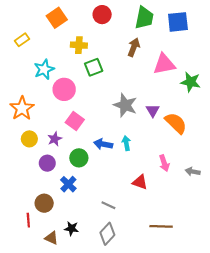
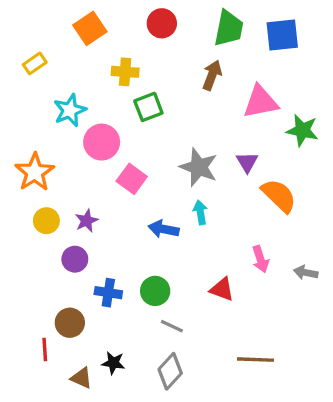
purple triangle: (153, 110) -> (247, 162), moved
pink square: (75, 121) -> (132, 179), moved
cyan arrow: (126, 143) -> (200, 212), moved
green circle: (79, 158) -> (155, 291), moved
blue cross: (68, 184) -> (108, 293), turned -35

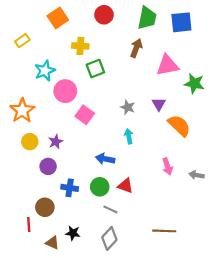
gray star: (199, 167) -> (128, 107), size x0.6
blue arrow: (164, 229) -> (105, 159), moved
red triangle: (222, 289) -> (126, 186), moved

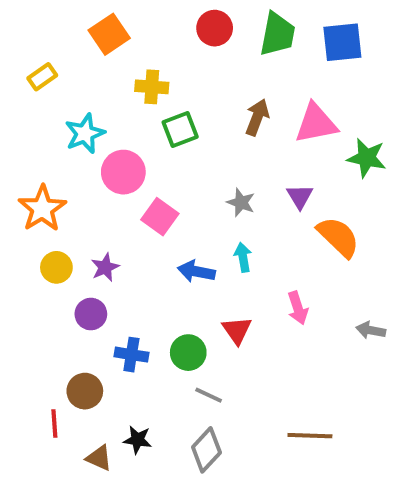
red circle: (104, 15) -> (215, 28), moved
brown arrow: (136, 48) -> (257, 117), moved
blue arrow: (105, 159) -> (196, 271), moved
pink arrow: (167, 166) -> (298, 308), moved
red triangle: (126, 186) -> (237, 330), moved, turned 35

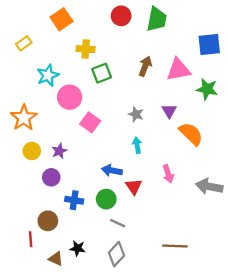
blue square: (342, 42) -> (209, 44), moved
blue arrow: (196, 271) -> (112, 170), moved
gray arrow: (371, 330) -> (209, 186), size x1.6

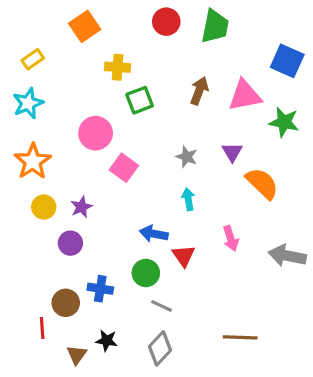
blue square: (209, 44) -> (287, 61), turned 30
cyan star: (48, 75) -> (28, 103), moved
blue cross: (74, 200) -> (100, 289), moved
brown triangle: (56, 259) -> (77, 355), turned 42

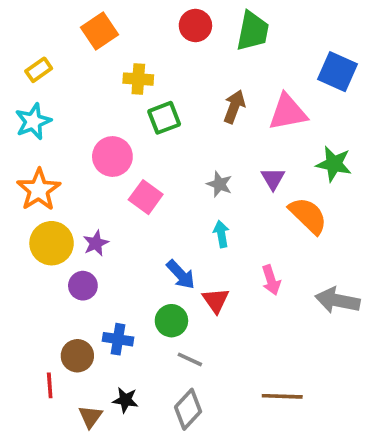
green star: (284, 122) -> (334, 164), moved
yellow circle: (44, 207) -> (52, 243), size x1.5
blue arrow: (154, 234) -> (181, 275), turned -144

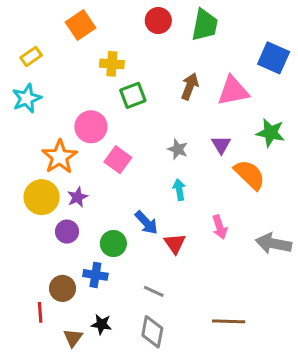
orange star: (39, 190) -> (60, 157), moved
green circle: (171, 321) -> (113, 244), moved
gray diamond: (188, 409) -> (152, 332), turned -32

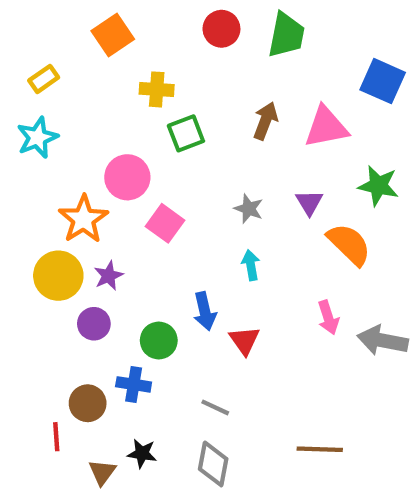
blue arrow: (146, 223) -> (205, 311), turned 30
pink arrow: (220, 227) -> (328, 317), moved

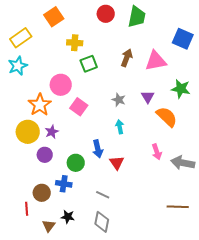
yellow rectangle: (44, 79) -> (21, 38), size x1.5
brown line: (320, 449) -> (178, 207), moved

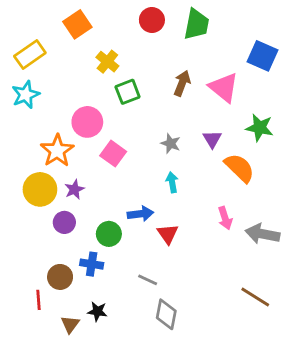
yellow cross: (75, 43) -> (107, 62), turned 35
pink triangle: (156, 61) -> (224, 87), turned 50
blue arrow: (98, 149) -> (140, 214), turned -84
brown line: (178, 207) -> (255, 297), turned 30
gray diamond: (102, 222) -> (166, 314), moved

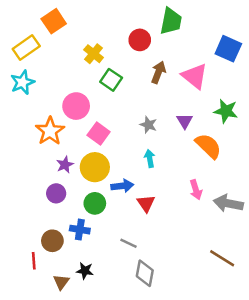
red circle: (152, 20) -> (140, 40), moved
orange square: (77, 24) -> (54, 21), moved
green square: (128, 92) -> (111, 80), turned -35
yellow circle: (40, 189) -> (95, 167), moved

